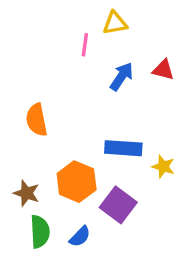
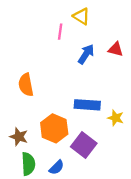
yellow triangle: (115, 23) -> (81, 16), turned 42

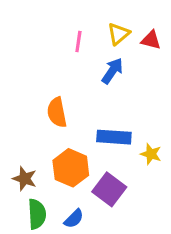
yellow triangle: (81, 16) -> (119, 34), moved, turned 48
red triangle: (116, 49) -> (151, 40), moved
orange semicircle: (26, 85) -> (57, 112), moved

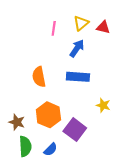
blue rectangle: (114, 137) -> (78, 77), moved

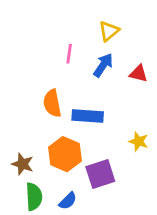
red triangle: (103, 27) -> (139, 74), moved
pink line: (54, 28) -> (69, 54), moved
blue rectangle: (78, 77) -> (88, 116), moved
purple square: (75, 130) -> (100, 174), turned 35

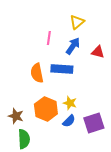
blue rectangle: (88, 116) -> (62, 69), moved
yellow star: (139, 141) -> (70, 103), moved
purple square: (100, 174) -> (94, 123), moved
blue semicircle: (68, 201) -> (69, 121), moved

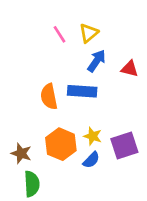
yellow triangle: (77, 22) -> (89, 33), moved
pink line: (49, 38) -> (60, 34), moved, turned -40
purple square: (94, 123) -> (124, 145), moved

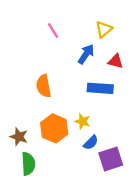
yellow triangle: (89, 33) -> (104, 29), moved
blue rectangle: (82, 91) -> (100, 88), moved
purple square: (124, 145) -> (111, 159), moved
blue semicircle: (91, 160) -> (91, 143), moved

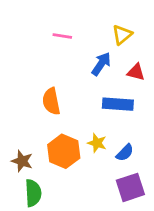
pink line: (53, 31) -> (62, 36), turned -49
blue semicircle: (91, 143) -> (125, 153), moved

